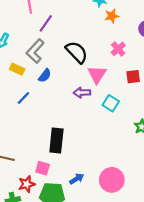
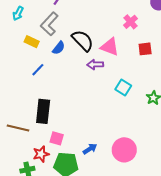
black semicircle: (77, 52) -> (83, 41), moved
pink triangle: (97, 74) -> (110, 47), turned -42
cyan square: (111, 103) -> (123, 87), moved
black rectangle: (56, 140) -> (43, 111), moved

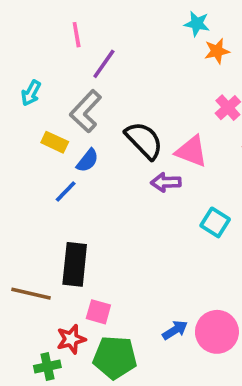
blue semicircle: (59, 48) -> (88, 160), moved
blue arrow: (90, 149) -> (175, 330), moved

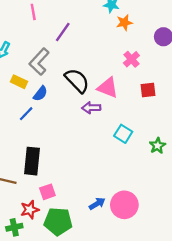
purple line: (104, 64) -> (63, 32), moved
pink square: (98, 312) -> (47, 192), turned -35

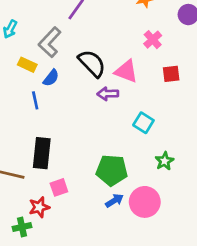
blue line: (26, 114) -> (35, 100), turned -56
green star: (158, 146) -> (165, 161), moved
green pentagon: (58, 221) -> (112, 170), moved

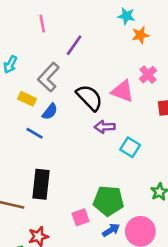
pink triangle: (126, 71) -> (123, 91), moved
blue line: (35, 100) -> (35, 133), turned -48
cyan square: (143, 123) -> (130, 147), moved
pink square: (59, 187) -> (80, 217), moved

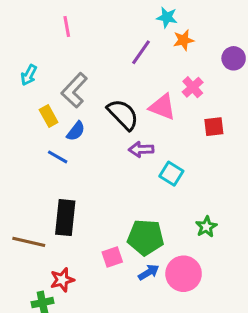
purple line: (74, 45) -> (141, 52), moved
yellow rectangle: (27, 99) -> (49, 116), turned 36

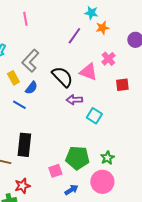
green star: (206, 227) -> (107, 158), moved
blue arrow: (149, 272) -> (71, 190), moved

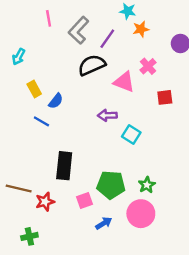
gray L-shape: (30, 61) -> (79, 30), moved
black semicircle: (62, 77) -> (92, 65), moved, turned -70
black rectangle: (24, 145) -> (64, 166), moved
red star: (22, 186) -> (45, 202), moved

